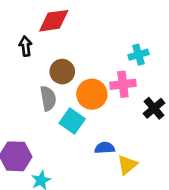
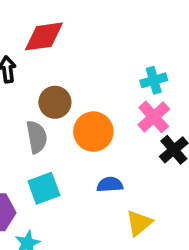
pink cross: (123, 84) -> (154, 117), moved, turned -35
cyan square: (72, 121) -> (44, 188), moved, turned 35
blue semicircle: (105, 148) -> (110, 185), moved

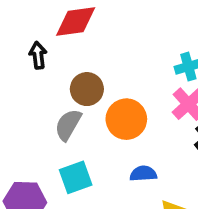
gray semicircle: (37, 137) -> (68, 125), turned -140

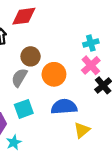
blue semicircle: (143, 174) -> (64, 107), size x1.6

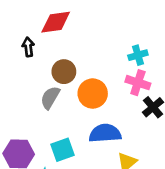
pink cross: (91, 65) -> (138, 83), turned -30
cyan square: (24, 109) -> (63, 150), moved

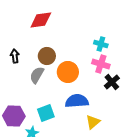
black arrow: (28, 47) -> (15, 56), moved
cyan cross: (138, 55) -> (101, 44), turned 32

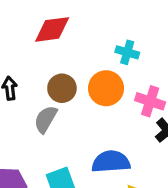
cyan cross: (101, 44) -> (127, 52), moved
orange circle: (68, 72) -> (106, 88), moved

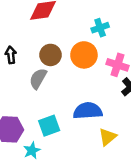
cyan cross: (127, 52) -> (100, 28), turned -35

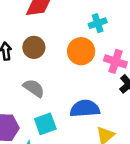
brown circle: (50, 55) -> (34, 47), moved
gray semicircle: (38, 79) -> (34, 88), moved, turned 95

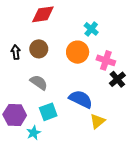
cyan cross: (98, 23) -> (91, 29), turned -32
blue semicircle: (85, 109) -> (81, 99), turned 30

